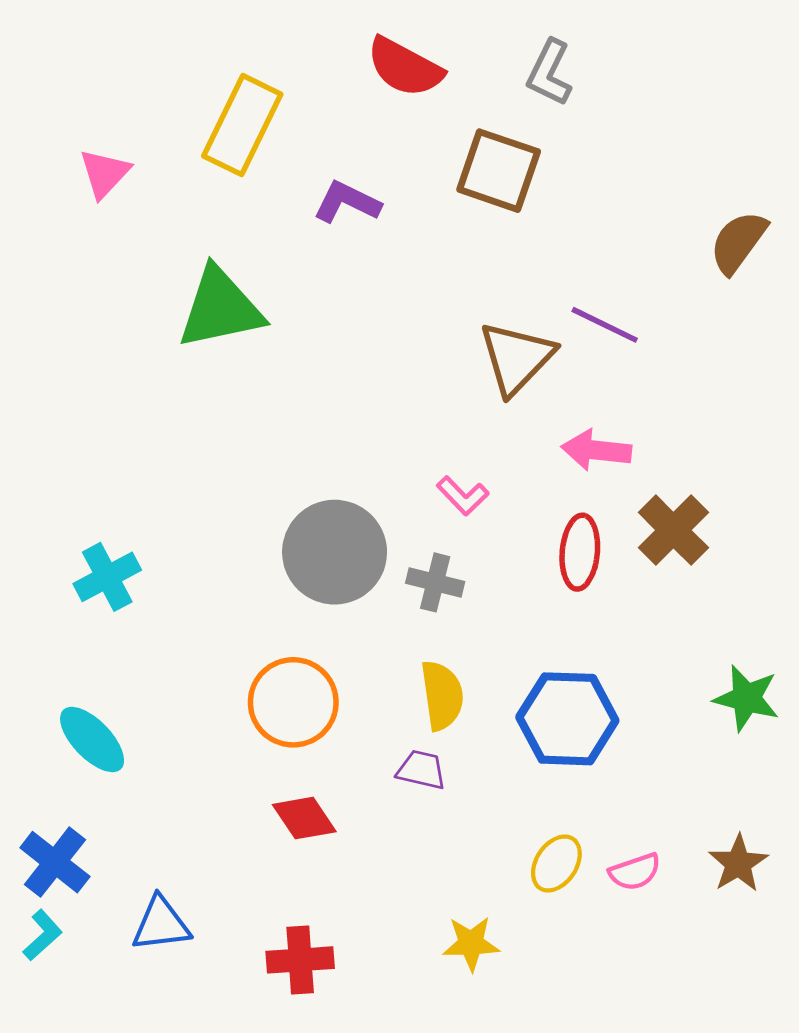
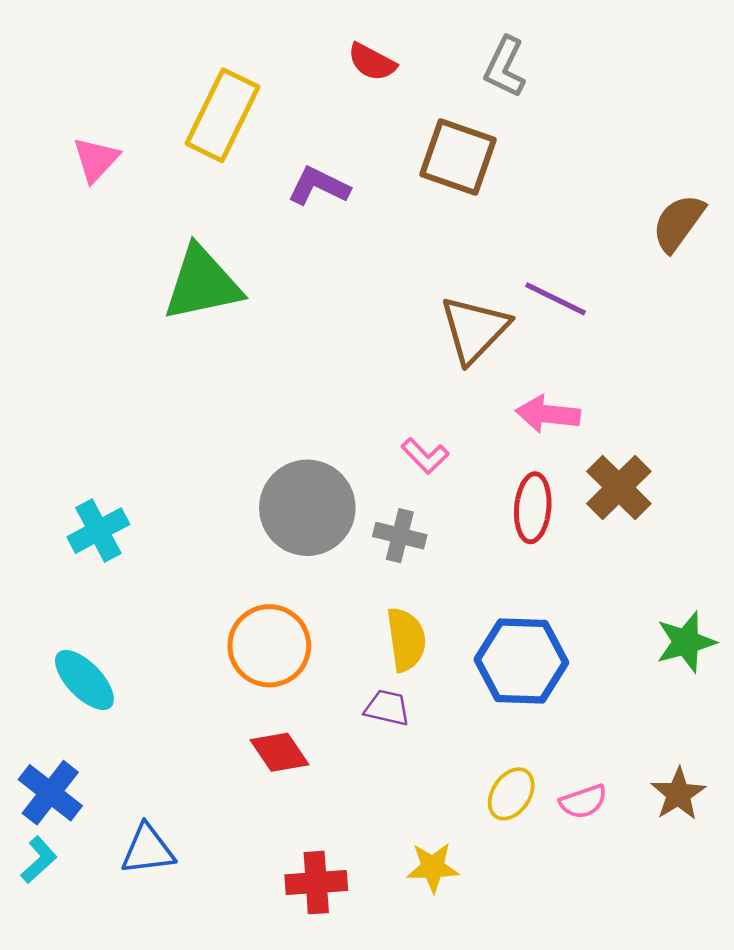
red semicircle: (405, 67) -> (372, 62), size x0.7
green star: (747, 698) -> (686, 642), turned -30
red cross: (300, 960) -> (316, 883), moved

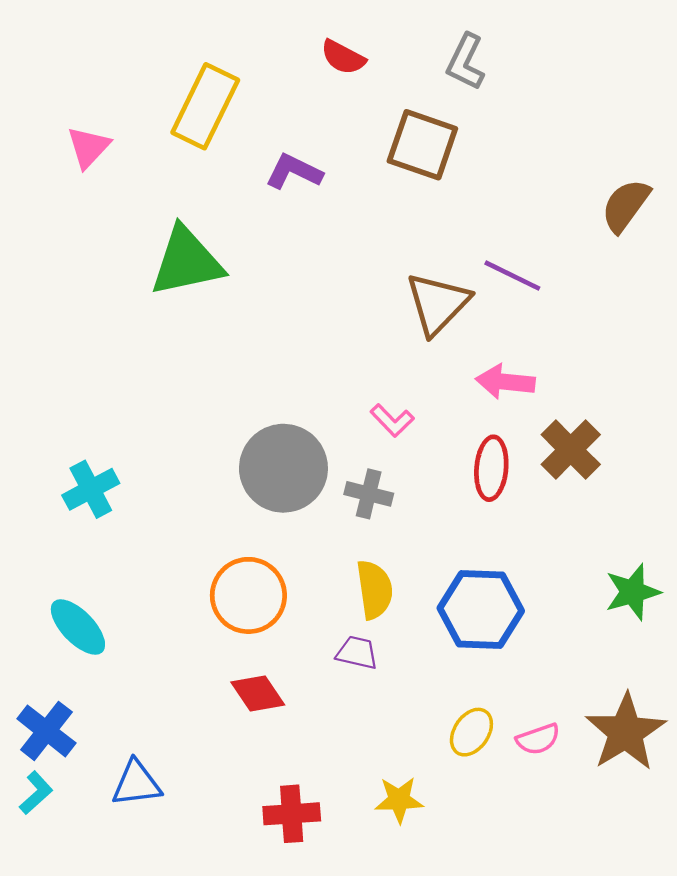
brown star: (678, 794) -> (626, 732), size x1.6

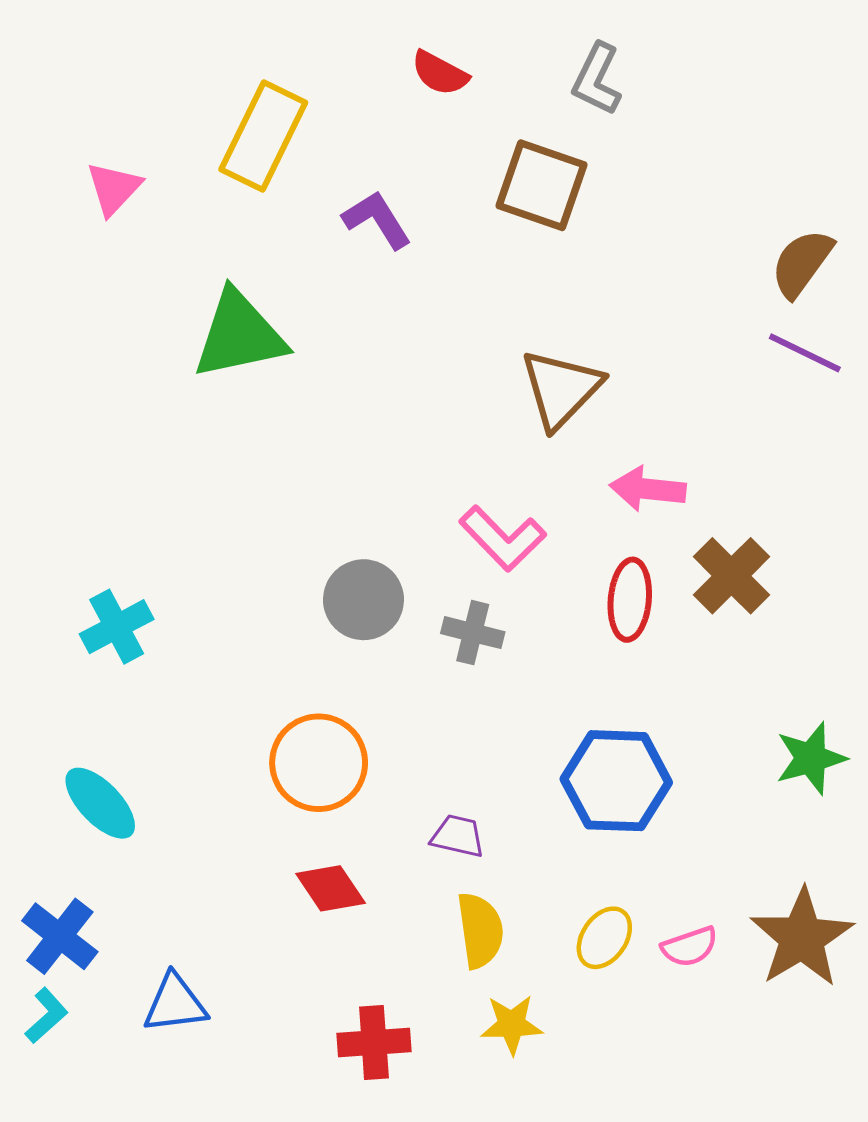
purple L-shape: (294, 172) -> (377, 220), turned 32
purple line: (512, 276) -> (805, 353), moved
pink L-shape: (392, 420) -> (503, 538), size x1.5
gray circle: (283, 468) -> (363, 600), size x0.7
yellow semicircle: (375, 590) -> (480, 930), moved

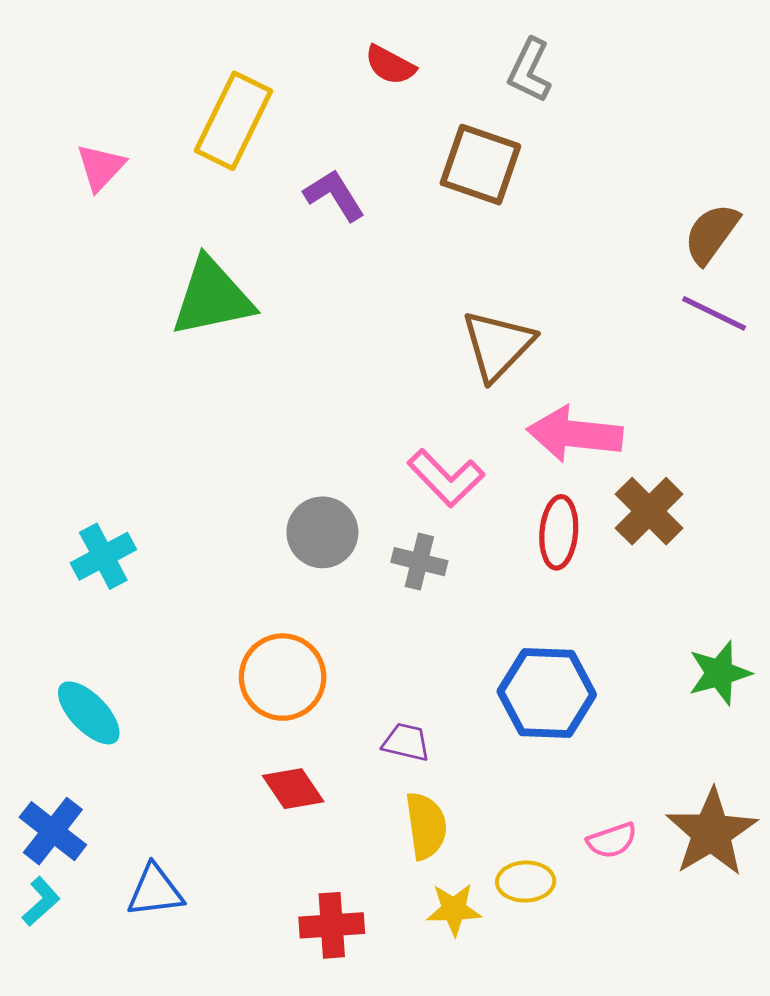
pink arrow: (648, 489) -> (575, 434), size x1.4
yellow ellipse: (604, 938) -> (526, 882), moved, turned 54

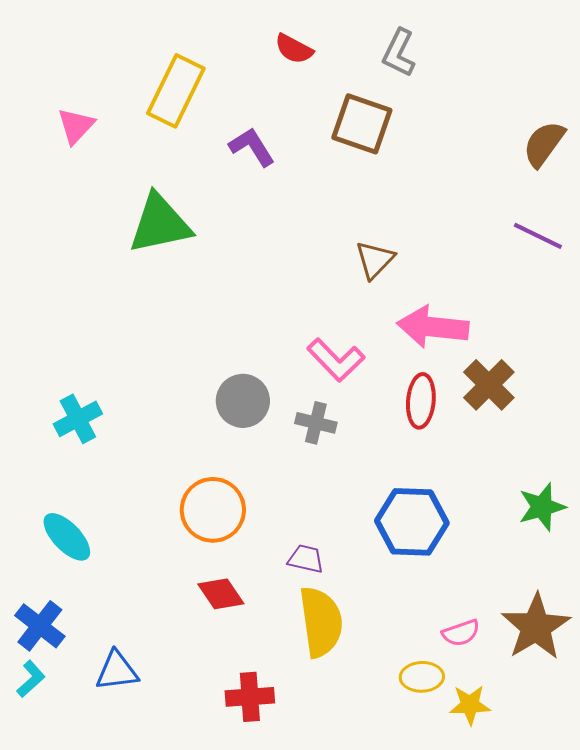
brown semicircle: (711, 234) -> (544, 144), moved
brown triangle: (498, 345) -> (375, 260), size x0.7
yellow semicircle: (426, 826) -> (321, 622), size x1.4
yellow ellipse: (526, 882) -> (422, 677), moved
yellow star: (454, 909) -> (470, 705), moved

